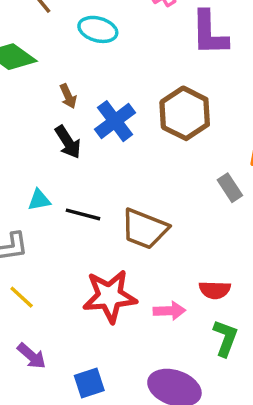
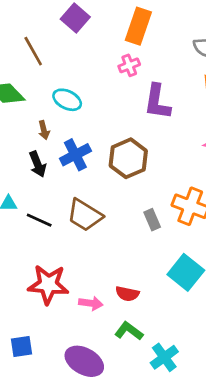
cyan ellipse: (98, 29) -> (67, 100), moved
brown trapezoid: (145, 229) -> (85, 215), moved
green L-shape: (225, 338) -> (129, 331), turned -84

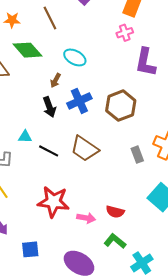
brown arrow: (44, 130) -> (55, 80), turned 40

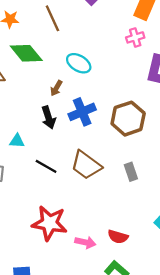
cyan triangle: (25, 137) -> (17, 141), moved
gray rectangle: (137, 155) -> (131, 172), moved

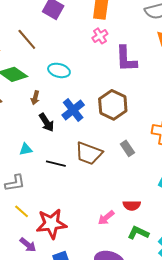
brown arrow: (56, 88) -> (35, 98), moved
red star: (50, 223) -> (51, 224), moved
pink arrow: (85, 242) -> (106, 218), turned 144

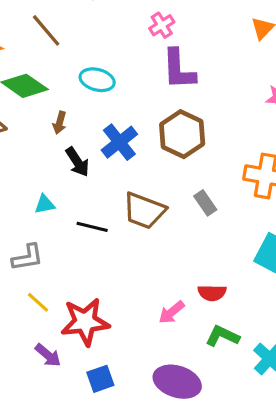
purple L-shape: (126, 59) -> (179, 69), moved

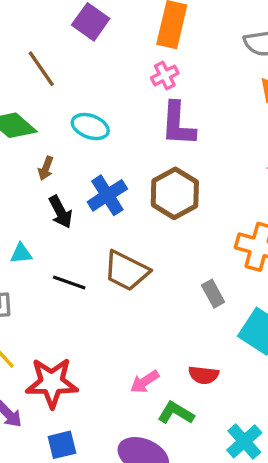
gray rectangle: (205, 203) -> (213, 294), moved
red semicircle: (212, 293) -> (204, 375), moved
green L-shape: (222, 336) -> (176, 413), moved

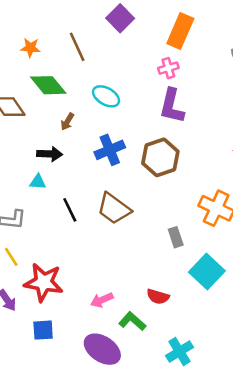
black arrow: (61, 212) -> (50, 154), moved, turned -70
black line: (69, 282) -> (70, 210), turned 35
pink arrow: (145, 382) -> (102, 300), moved

